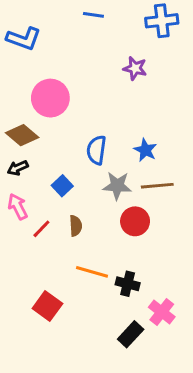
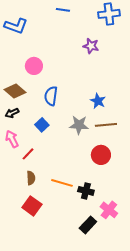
pink circle: (50, 98) -> (34, 66), size x0.7
blue semicircle: (96, 150) -> (51, 96), moved
red circle: (135, 221) -> (101, 155), moved
brown semicircle: (76, 226) -> (31, 178), moved

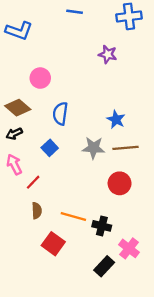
red square: (32, 206) -> (53, 244), moved

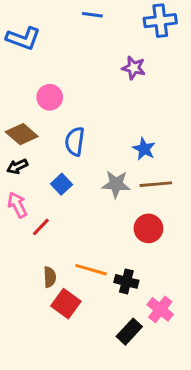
brown semicircle: (37, 211) -> (50, 277), moved

